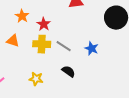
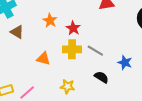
orange triangle: (13, 41) -> (43, 59), moved
blue star: (92, 48) -> (125, 63), moved

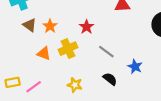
orange star: (50, 21) -> (50, 26), moved
yellow cross: (72, 49) -> (68, 49), moved, turned -30
orange triangle: (43, 59) -> (44, 53), moved

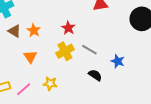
yellow cross: (68, 49) -> (65, 51), moved
orange triangle: (44, 53) -> (30, 57), turned 40
yellow star: (75, 85) -> (50, 84), moved

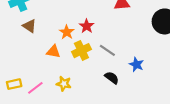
orange star: (34, 30) -> (67, 32), moved
orange triangle: (30, 57) -> (53, 52), moved, turned -48

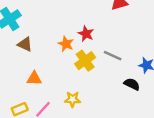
orange triangle: (53, 52) -> (34, 79), moved
black semicircle: (112, 78) -> (132, 84), moved

